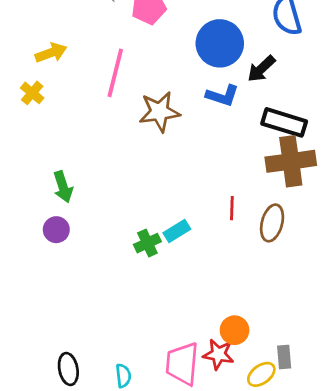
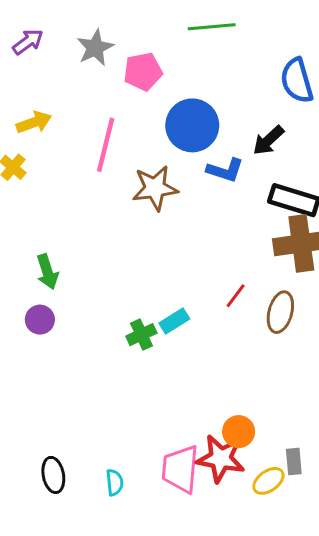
blue circle: (220, 43) -> (192, 125), moved
red line: (232, 208) -> (236, 296), turned 35
red star: (218, 354) -> (221, 459), size x1.4

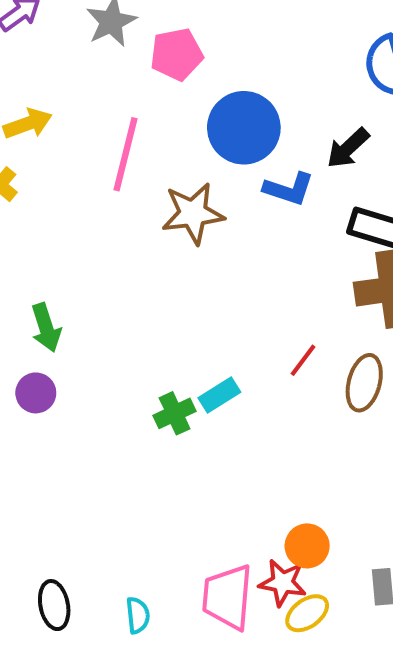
red star: (221, 459) -> (283, 583), size x0.7
yellow ellipse: (268, 481) -> (307, 613), moved

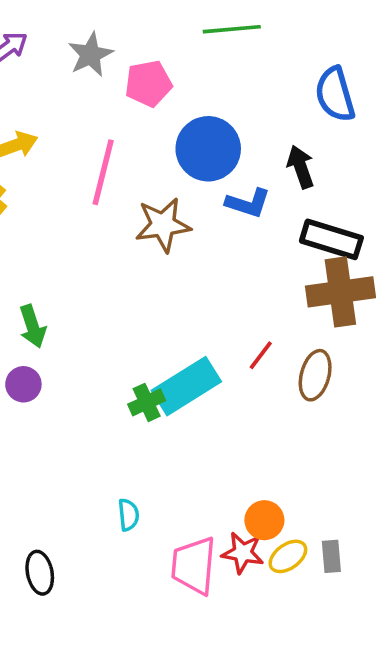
black arrow: (348, 148) -> (301, 167), turned 114
cyan rectangle: (219, 395) -> (186, 386), size x1.8
yellow ellipse: (307, 613) -> (288, 556), moved
cyan semicircle: (138, 615) -> (129, 515), moved

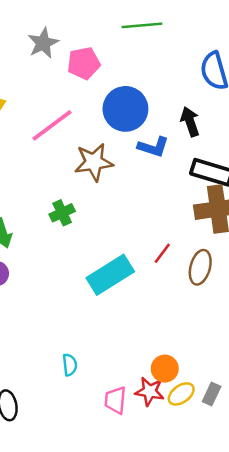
pink line: (103, 172) -> (52, 125), turned 39
green cross: (147, 402) -> (62, 213), moved
gray rectangle: (331, 556) -> (212, 394), turned 30
pink trapezoid: (194, 565) -> (115, 400), size x0.7

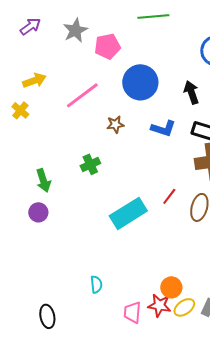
blue L-shape: (153, 147) -> (163, 128), moved
brown star: (94, 162) -> (115, 124), size x0.6

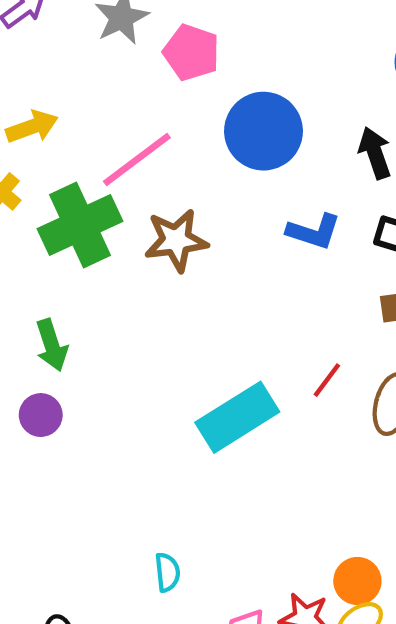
pink pentagon: (107, 46) -> (191, 52), turned 30
brown star: (115, 124) -> (176, 240), moved, size x1.6
green cross: (90, 164) -> (80, 225), moved, size x1.8
orange circle: (171, 287) -> (357, 581), moved

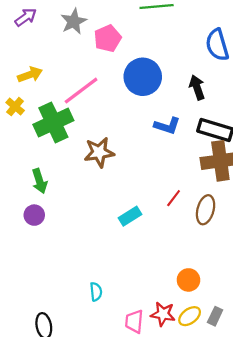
pink pentagon: (191, 52) -> (108, 38), turned 30
brown star: (176, 240) -> (99, 152), moved
cyan rectangle: (237, 417) -> (130, 216), size x0.6
orange circle: (357, 581) -> (188, 280), moved

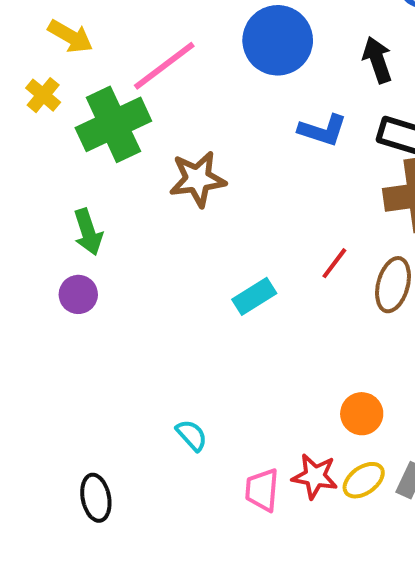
yellow arrow: (30, 75) -> (70, 36), turned 50
cyan semicircle: (96, 292) -> (192, 435), turned -36

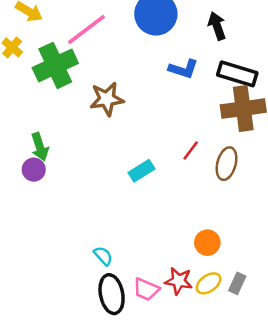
green arrow: (88, 232) -> (40, 147), moved
pink trapezoid: (262, 490) -> (146, 289), turned -72
black ellipse: (96, 498) -> (112, 294), moved, size x1.4

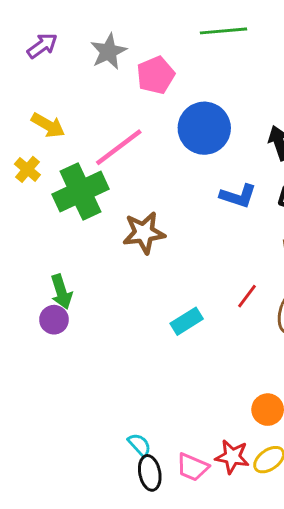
cyan semicircle: (103, 256) -> (139, 445), moved
black ellipse: (112, 294) -> (150, 473), size x0.7

